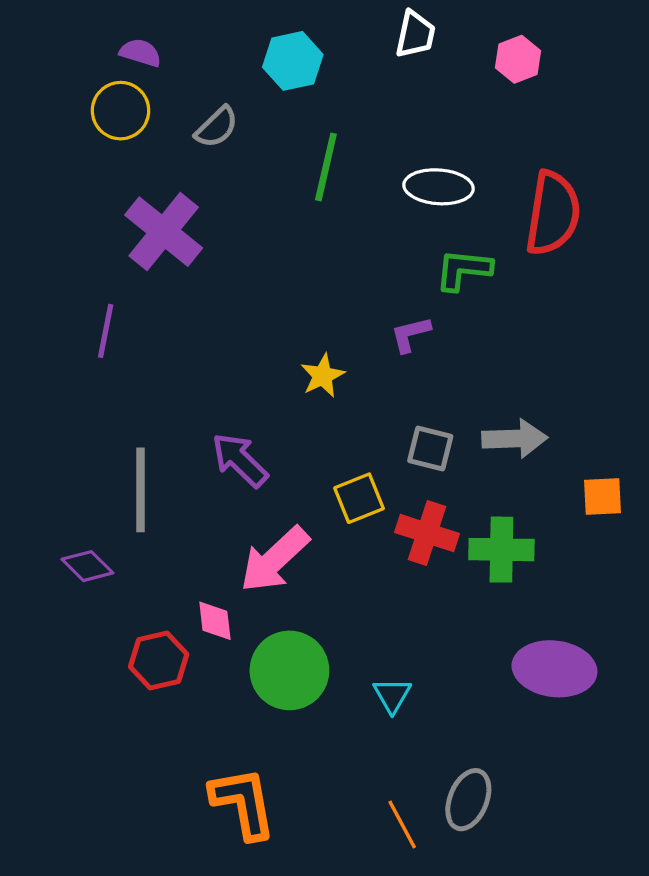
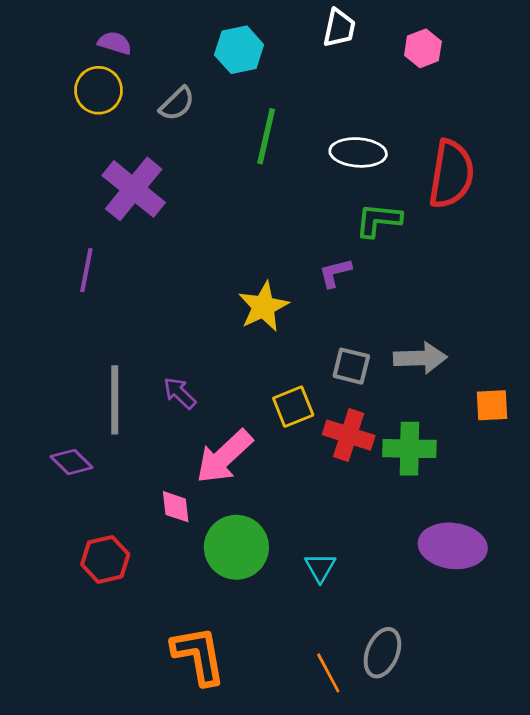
yellow star: (323, 376) -> (263, 307), size x1.4
purple arrow: (240, 460) -> (180, 393), moved, size x0.7
red hexagon: (159, 661) -> (105, 559), moved

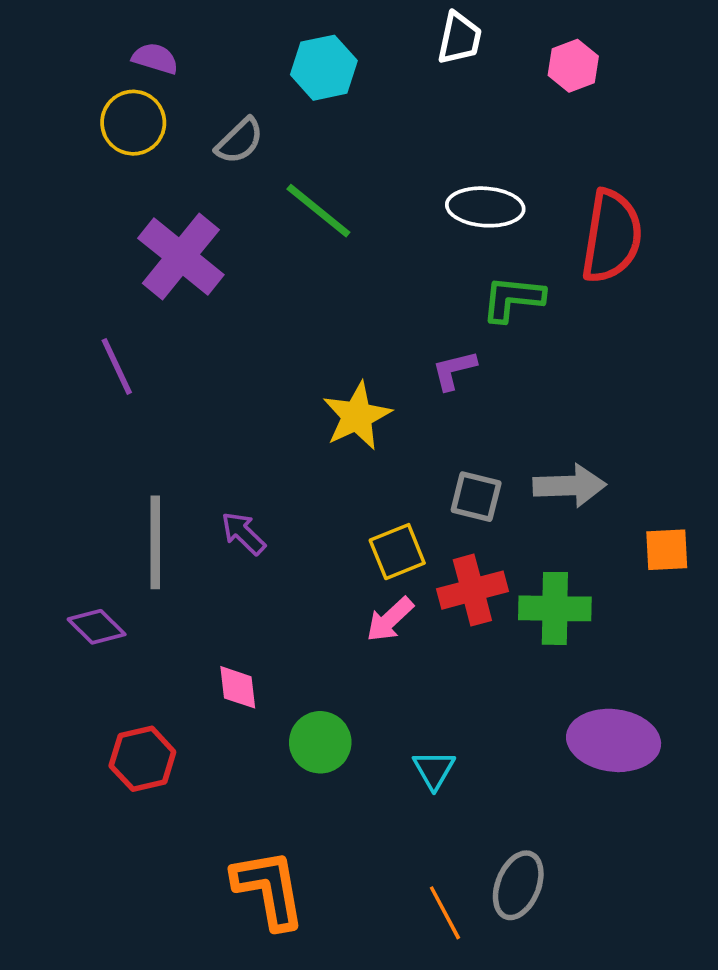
green line: (266, 136) -> (318, 211), moved, turned -64
purple line: (86, 270) -> (117, 366), turned -36
red cross: (349, 435) -> (472, 590), turned -33
pink arrow: (224, 457) -> (390, 619), moved, size x0.6
green circle: (236, 547) -> (320, 742), size x0.7

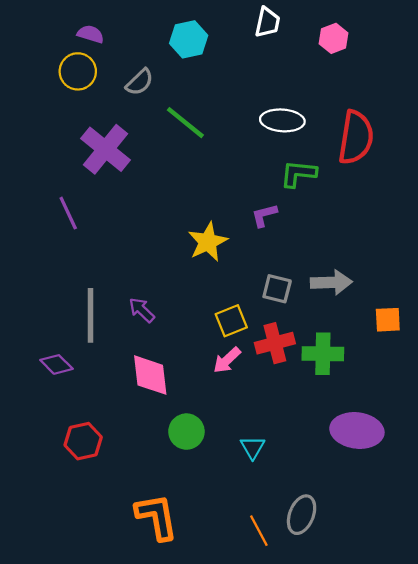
pink diamond: (238, 687) -> (150, 375), moved, size x1.6

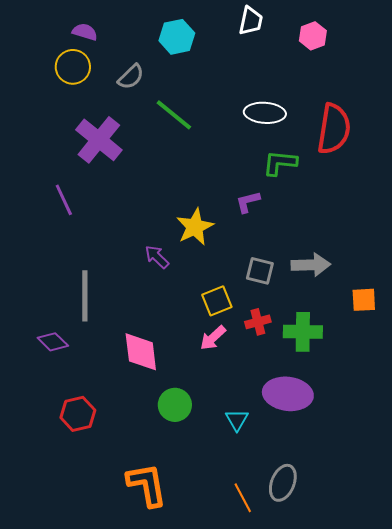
purple arrow: (142, 310) -> (157, 257), moved
red cross: (275, 343) -> (258, 322), size x0.7
purple ellipse: (357, 430) -> (288, 394), moved

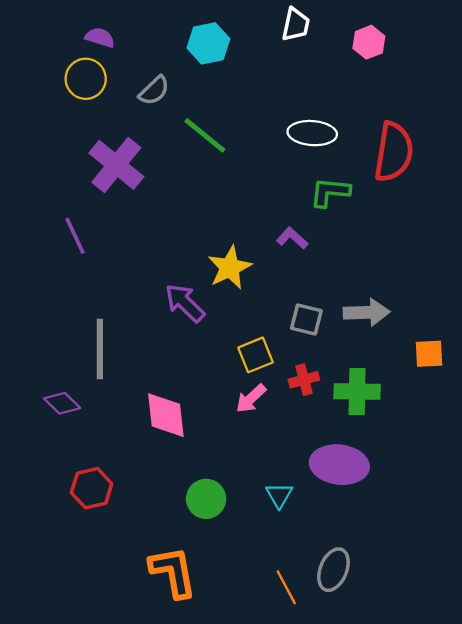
purple L-shape: (248, 202) -> (292, 238), turned 56
purple arrow: (157, 257) -> (185, 303), size x1.4
green circle: (175, 405) -> (206, 499), moved

